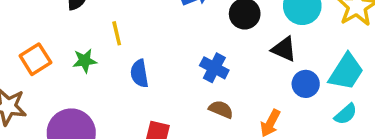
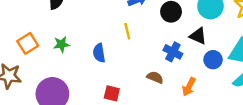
yellow line: (117, 33) -> (127, 31), moved
blue cross: (214, 68) -> (173, 52), moved

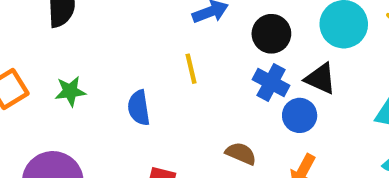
blue cross: (173, 52) -> (271, 82), moved
blue circle: (213, 60) -> (300, 115), moved

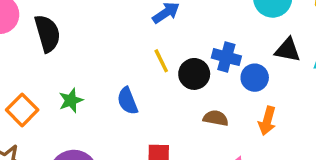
black circle: (271, 34) -> (194, 74), moved
black triangle: (320, 79) -> (288, 50), moved

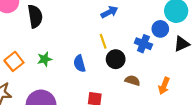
black triangle: (288, 50) -> (182, 44), turned -42
black circle: (194, 74) -> (116, 59), moved
blue circle: (255, 78) -> (160, 29), moved

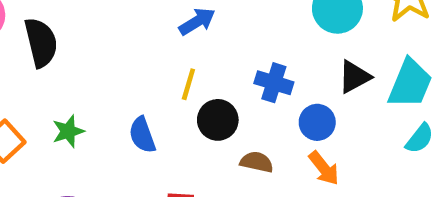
blue circle: (160, 29) -> (317, 122), moved
yellow line: (103, 41) -> (188, 84), turned 40
orange arrow: (164, 86) -> (324, 168), turned -56

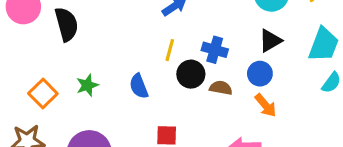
black triangle: (354, 77) -> (270, 41), moved
blue cross: (274, 83) -> (215, 50), moved
brown semicircle: (257, 162) -> (221, 88), moved

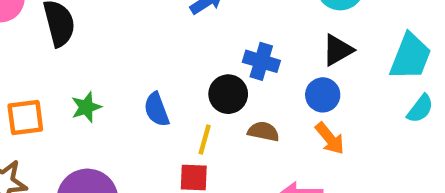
yellow line: (170, 50) -> (205, 139), moved
brown semicircle: (221, 88) -> (263, 132), moved
orange square: (43, 94) -> (25, 118), turned 36

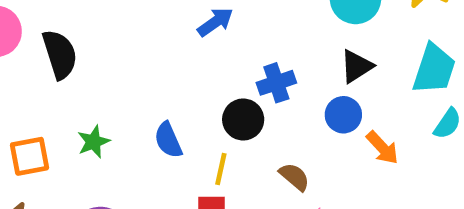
blue cross: (261, 61) -> (276, 83), turned -32
brown semicircle: (263, 132) -> (294, 177), moved, turned 32
orange arrow: (330, 138) -> (382, 148), moved

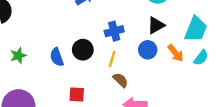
black circle: (243, 120) -> (83, 50), moved
orange arrow: (382, 148) -> (176, 53), moved
yellow line: (221, 169) -> (112, 59), moved

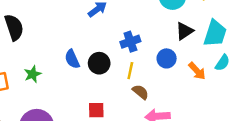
black triangle: (156, 25) -> (184, 31), moved
orange arrow: (176, 53) -> (197, 71), moved
blue semicircle: (57, 57) -> (72, 59), moved

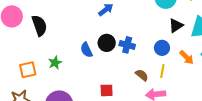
blue cross: (130, 42) -> (127, 45), moved, turned 35
black circle: (99, 63) -> (107, 43), moved
yellow line: (130, 71) -> (162, 71), moved

